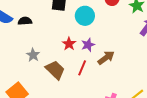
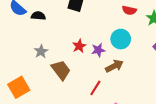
cyan circle: (85, 16) -> (121, 39), moved
red line: (82, 68) -> (95, 88), moved

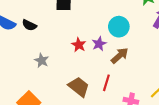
black semicircle: (38, 16) -> (29, 25), turned -144
brown trapezoid: (61, 70) -> (79, 87), moved

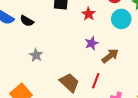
cyan circle: (119, 27) -> (121, 19), moved
red star: (79, 45) -> (89, 14), moved

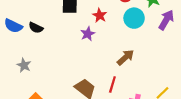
purple star: (92, 43) -> (88, 34), moved
gray star: (36, 55) -> (24, 65), moved

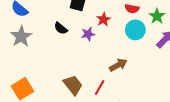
black semicircle: (36, 28) -> (61, 28), moved
gray star: (24, 65) -> (21, 37), moved, size x1.5

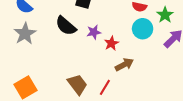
red star: (103, 19) -> (111, 43), moved
black semicircle: (61, 28) -> (66, 26), size x1.5

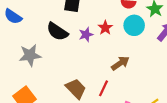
gray star: (25, 34) -> (30, 55), moved, turned 30
red star: (111, 43) -> (105, 28), moved

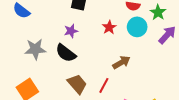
black semicircle: (57, 32) -> (66, 53), moved
purple star: (86, 35) -> (71, 31), moved

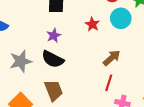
brown trapezoid: (77, 84) -> (54, 90), moved, turned 30
red line: (104, 85) -> (109, 83), moved

